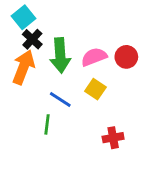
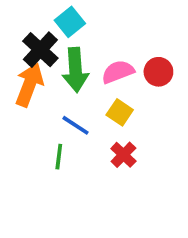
cyan square: (24, 17) -> (70, 22), moved
black cross: (32, 39) -> (40, 50), size x1.4
red cross: (113, 138) -> (123, 155), moved, turned -36

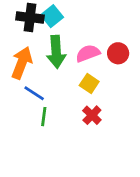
black cross: (40, 50) -> (30, 17), moved, turned -36
blue line: (75, 125) -> (34, 93), moved

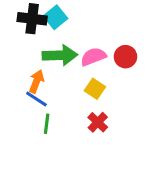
green arrow: (56, 52) -> (60, 55), turned -88
orange arrow: (22, 63) -> (36, 81), moved, size x0.7

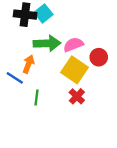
red circle: (125, 57) -> (99, 57), moved
yellow square: (95, 89) -> (75, 70), size x1.6
blue line: (36, 99) -> (15, 78), moved

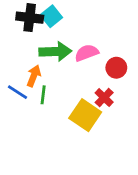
yellow square: (75, 70) -> (85, 115), moved
red cross: (77, 96) -> (104, 98), moved
green line: (37, 97) -> (43, 95), moved

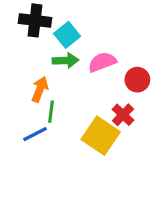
cyan square: (51, 16) -> (67, 35), moved
green arrow: (55, 51) -> (65, 60), size x0.7
blue line: (17, 92) -> (35, 134), moved, turned -60

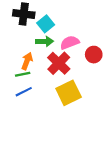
green line: (51, 112) -> (23, 74), moved, turned 72
red cross: (123, 115) -> (59, 63), moved, size x1.5
yellow square: (101, 136) -> (69, 93), turned 30

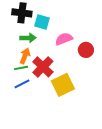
cyan square: (46, 24) -> (42, 22), turned -35
green arrow: (44, 41) -> (28, 38), moved
red cross: (59, 63) -> (43, 67), moved

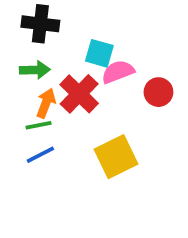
cyan square: (42, 22) -> (99, 53), moved
green arrow: (28, 38) -> (35, 70), moved
red cross: (43, 67) -> (79, 94), moved

